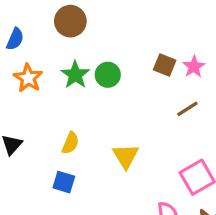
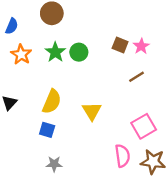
yellow semicircle: (70, 143) -> (52, 102), size x1.5

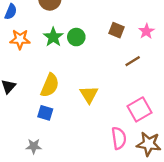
pink star: (141, 46) -> (146, 31), moved
orange star: (21, 54) -> (20, 39), turned -30
gray star: (54, 164) -> (34, 146), moved

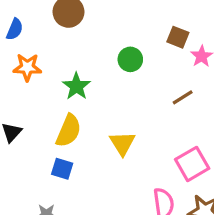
brown square: (116, 30) -> (178, 37), moved
green star: (53, 37) -> (76, 86), moved
green circle: (76, 37) -> (130, 59), moved

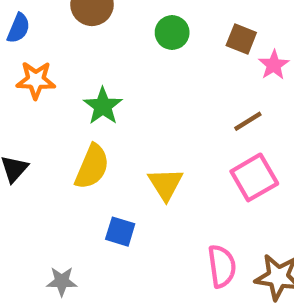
green circle: (130, 59) -> (172, 33), moved
pink square: (192, 164) -> (254, 177), moved
blue square: (62, 169) -> (120, 232), moved

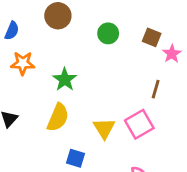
brown line: (248, 121) -> (156, 89), turned -42
pink square: (254, 177) -> (139, 124), moved

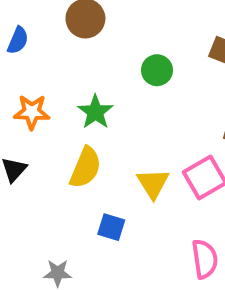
green circle: (108, 33) -> (157, 70), moved
orange star: (23, 63) -> (32, 112), moved

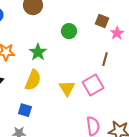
blue square: (111, 227) -> (25, 110), moved

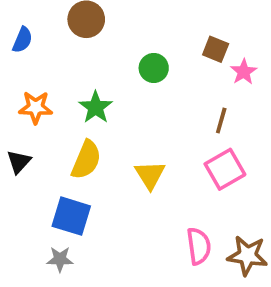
pink square: (93, 85) -> (225, 169), moved
blue square: (25, 110) -> (71, 216), size x1.5

